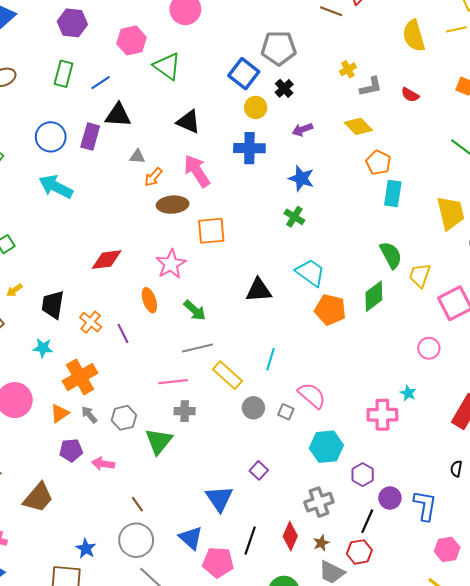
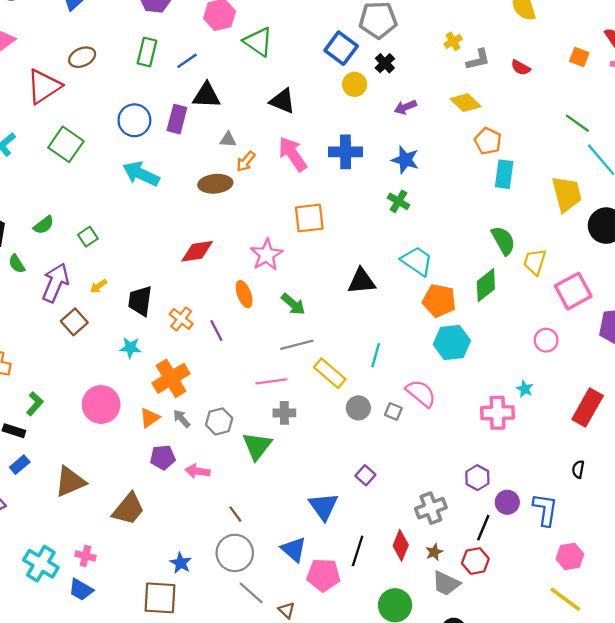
blue cross: (249, 148) -> (346, 152), moved
brown ellipse: (173, 205) -> (215, 184), moved
cyan hexagon: (326, 447) -> (452, 342), moved

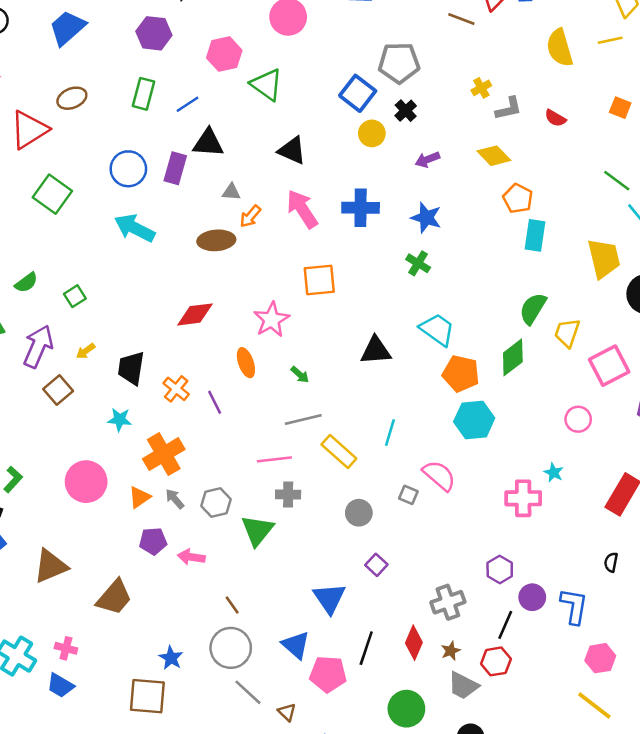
green semicircle: (503, 241) -> (533, 309), turned -120
green arrow: (293, 304) -> (300, 375), size x0.7
gray circle: (358, 408) -> (359, 513), moved

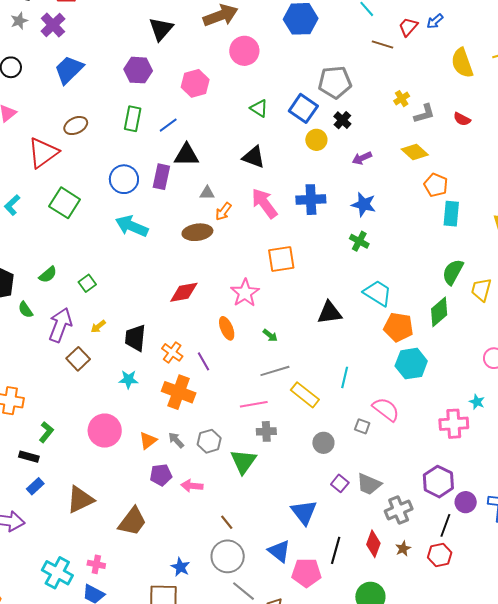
green triangle: (266, 85) -> (259, 108), moved, size x0.7
orange cross: (164, 454) -> (179, 392), moved, turned -36
purple hexagon: (500, 570) -> (438, 482), size x1.4
gray trapezoid: (463, 686) -> (369, 484), moved

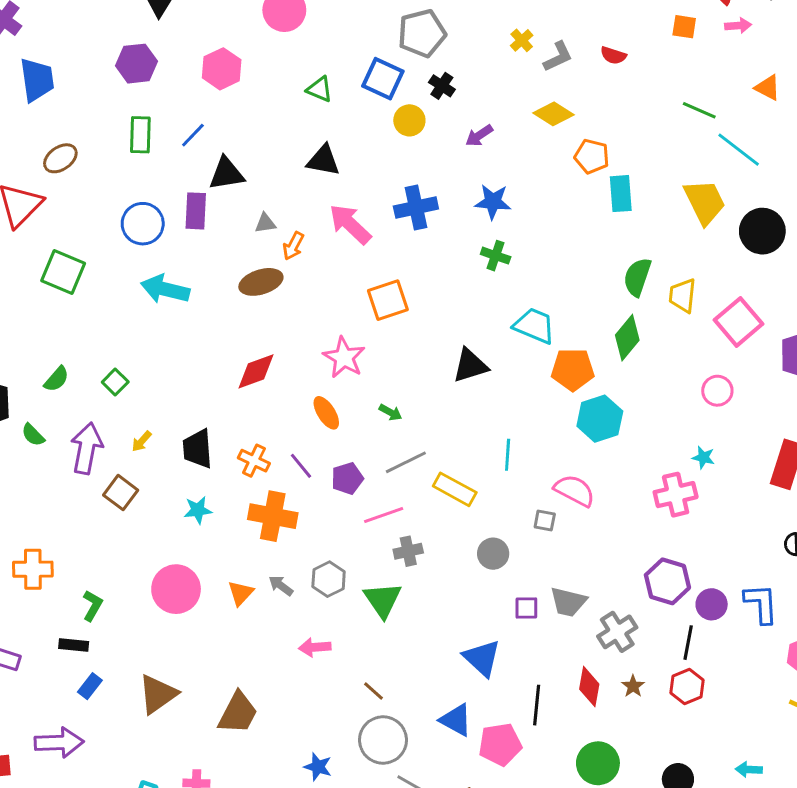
blue trapezoid: (69, 70) -> (37, 80), turned 136
purple pentagon: (161, 475) -> (347, 478), moved
purple square: (340, 483) -> (526, 608), turned -30

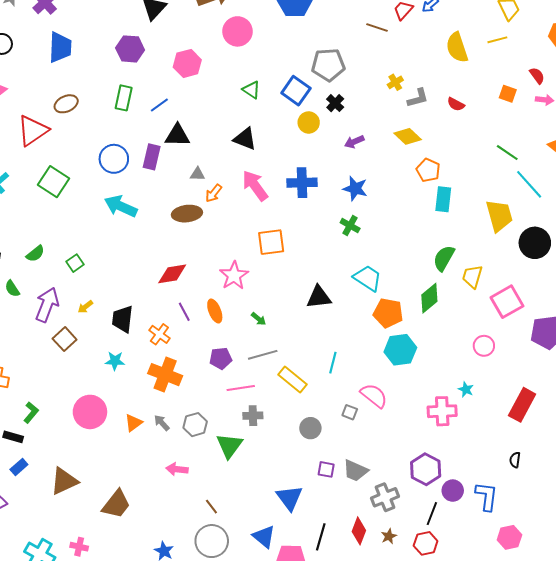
purple line: (301, 466) -> (184, 312), moved

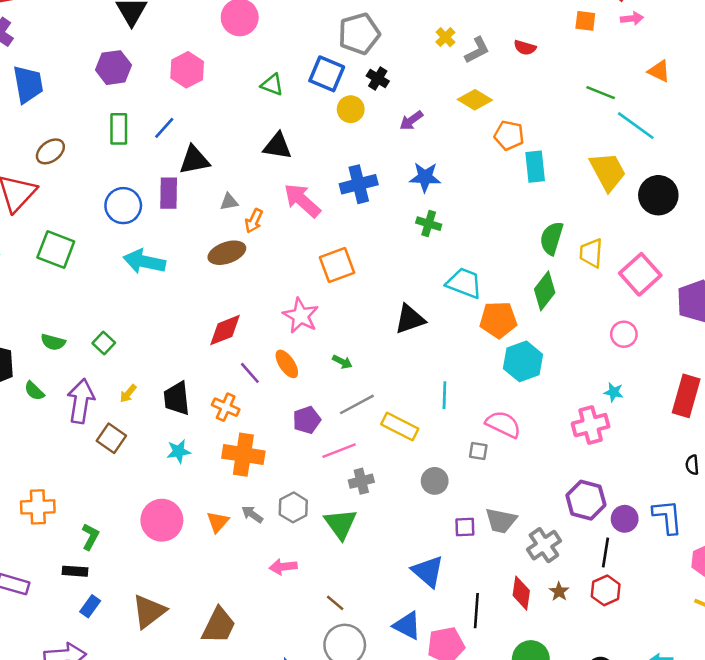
green semicircle: (35, 254) -> (53, 342), turned 66

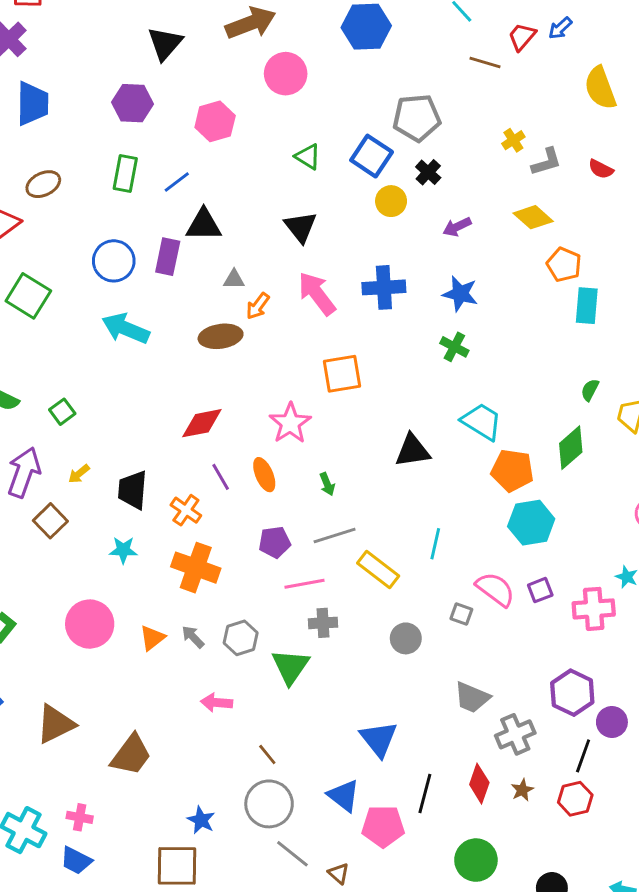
black triangle: (277, 146) -> (301, 227), turned 32
green semicircle: (552, 238) -> (590, 390), size x0.6
green arrow: (342, 362) -> (327, 484), turned 30
purple square: (465, 527) -> (540, 590), moved, turned -30

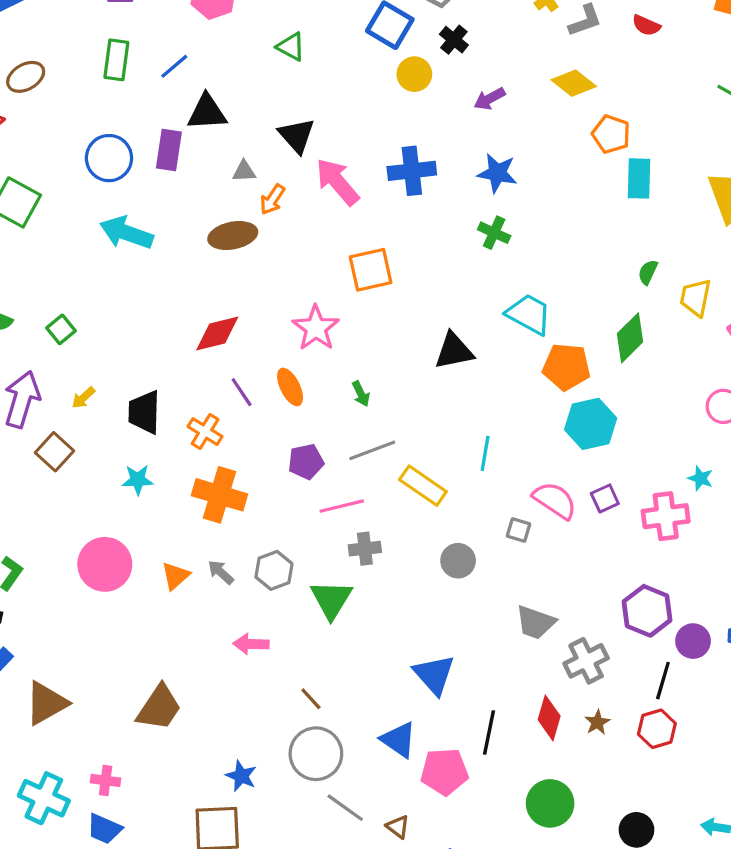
green triangle: (308, 157) -> (291, 47), moved
black triangle: (301, 227) -> (297, 136), moved
brown triangle: (55, 724) -> (46, 703), moved

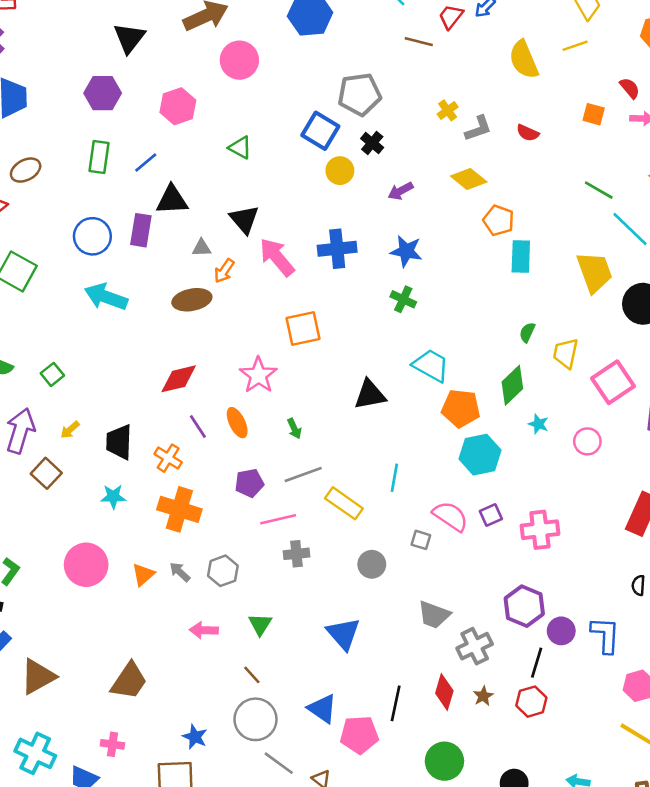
cyan star: (701, 478) -> (538, 424), moved
green triangle: (331, 599) -> (260, 624), moved, size x0.7
blue triangle: (434, 675) -> (343, 634), moved
pink cross: (106, 780) -> (112, 744), moved

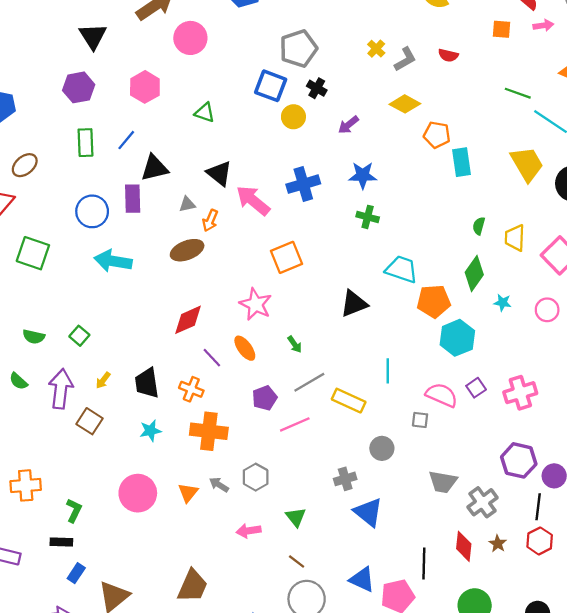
gray cross: (296, 554) -> (345, 479), moved

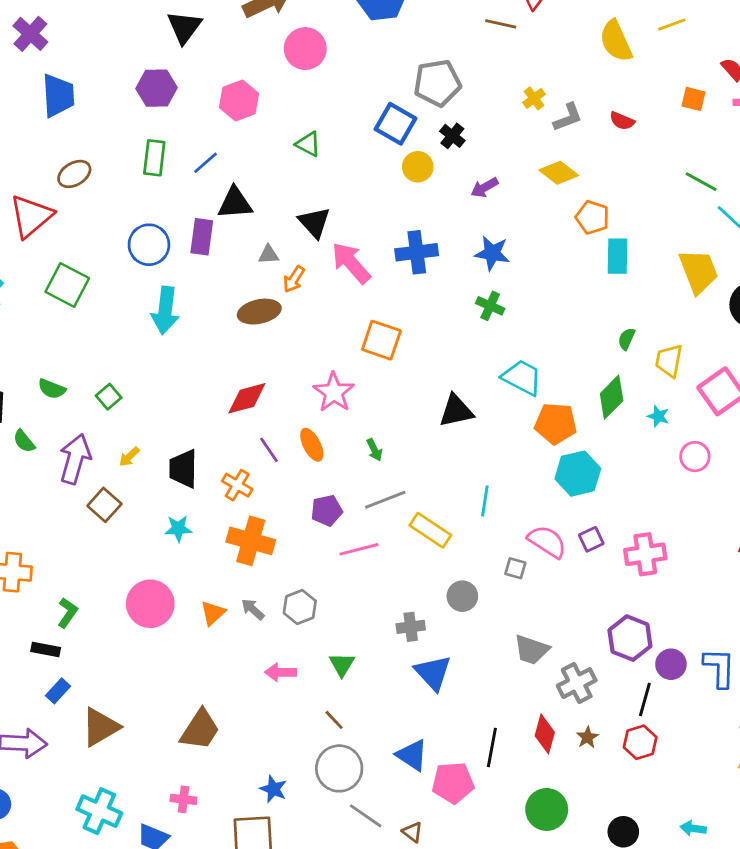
orange square: (287, 257) -> (381, 340), turned 32
cyan arrow: (113, 261) -> (165, 310), turned -102
cyan star: (503, 303) -> (658, 416), moved

